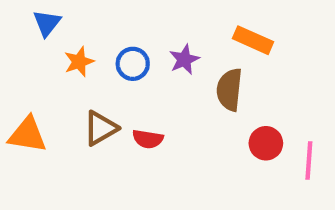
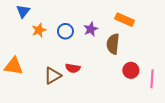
brown triangle: (101, 128) -> (53, 76), moved

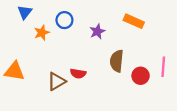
blue circle: (65, 31) -> (64, 20), moved
brown semicircle: (113, 44) -> (117, 61), moved
pink line: (152, 79) -> (163, 67), moved

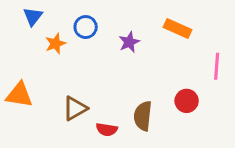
brown semicircle: (117, 61) -> (143, 116), moved
pink line: (163, 67) -> (217, 66), moved
red semicircle: (78, 73) -> (107, 129), moved

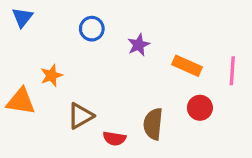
blue triangle: (33, 16) -> (22, 17), moved
orange rectangle: (177, 29) -> (187, 66), moved
orange star: (55, 44) -> (51, 75), moved

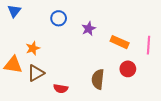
brown triangle: (80, 116) -> (36, 73), moved
red semicircle: (114, 138) -> (61, 89), moved

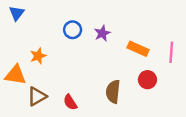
blue circle: (59, 18) -> (73, 30), moved
brown triangle: (36, 73) -> (37, 96), moved
red semicircle: (61, 89) -> (70, 102), turned 48

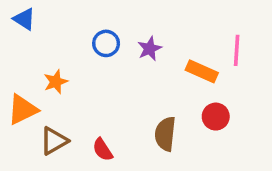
blue triangle: (17, 13) -> (24, 19), turned -35
pink line: (171, 52) -> (237, 50), moved
orange triangle: (15, 75) -> (23, 110), turned -35

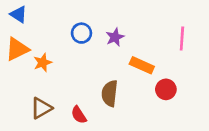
orange rectangle: (202, 71) -> (142, 65), moved
orange triangle: (23, 110) -> (17, 49), moved
brown semicircle: (165, 134) -> (110, 93), moved

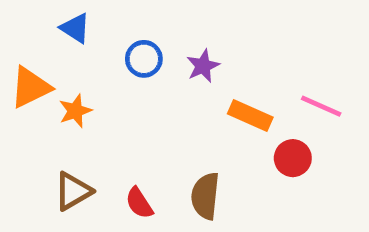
blue triangle: (18, 14) -> (75, 28), moved
pink line: (182, 38) -> (321, 106), moved, turned -70
brown semicircle: (110, 93) -> (205, 196), moved

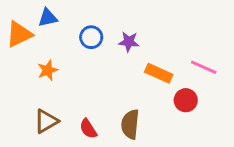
blue triangle: (75, 28) -> (48, 18), turned -45
purple star: (203, 66) -> (129, 42), turned 30
orange triangle: (30, 87) -> (19, 34), moved

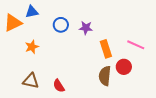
orange rectangle: (159, 73) -> (106, 49), turned 48
brown triangle: (46, 121) -> (31, 81), turned 42
brown semicircle: (130, 124) -> (105, 76), moved

